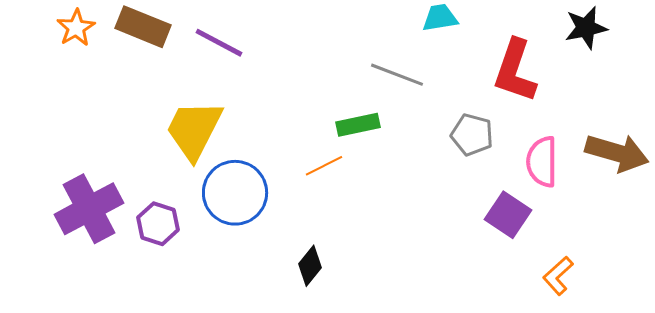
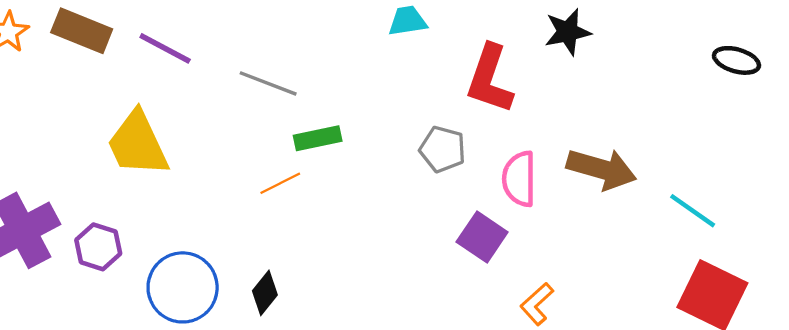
gray line: (397, 75) -> (268, 83), moved
yellow trapezoid: (194, 130) -> (138, 144), turned -52
blue circle: (235, 193) -> (183, 287), moved

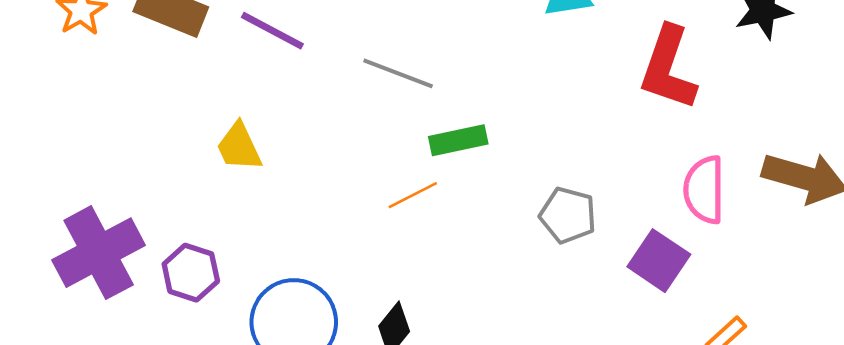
yellow trapezoid: (138, 144) -> (239, 147), size x0.6
gray pentagon: (443, 149) -> (568, 215), moved

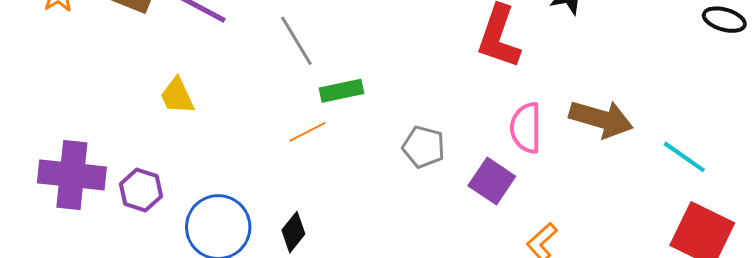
gray line: (398, 73) -> (296, 41), turned 38
purple cross: (99, 253) -> (72, 175), turned 34

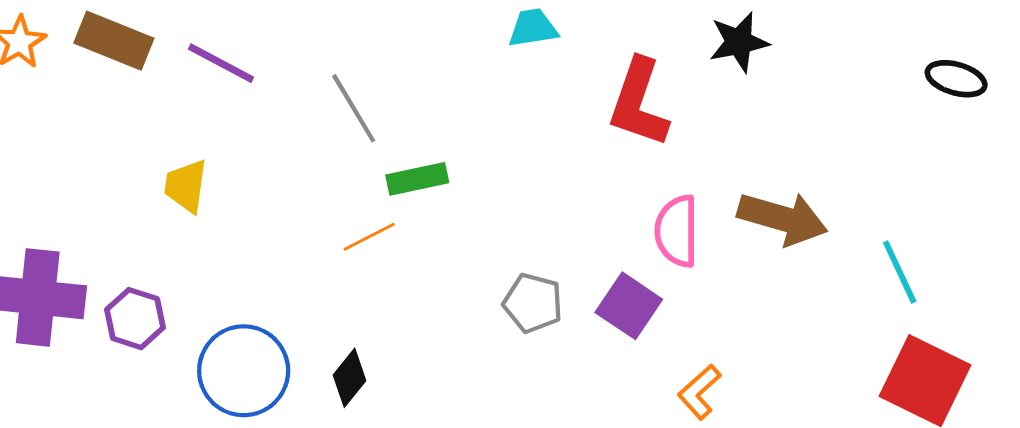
yellow trapezoid: (177, 96) -> (186, 186), turned 33
gray pentagon: (424, 147) -> (533, 303), moved
cyan line: (684, 157) -> (900, 272), turned 30

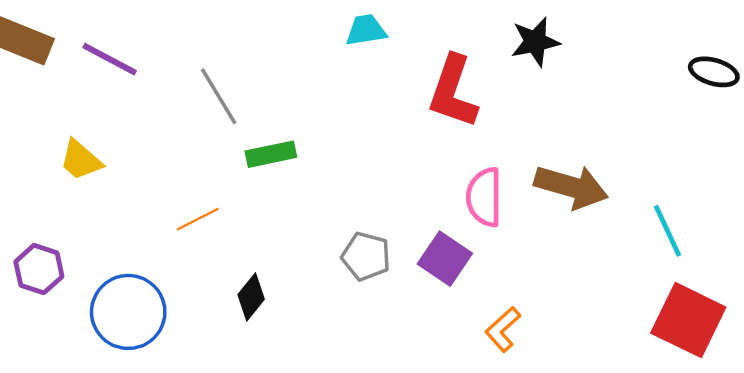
yellow trapezoid: (186, 186) -> (81, 160), turned -57
orange line: (369, 237) -> (198, 219), moved
black diamond: (349, 378) -> (251, 297), moved

